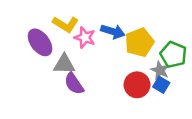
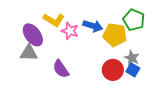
yellow pentagon: (139, 42) -> (115, 35), turned 30
green pentagon: (173, 55) -> (134, 20), moved
gray triangle: (64, 64) -> (29, 53), moved

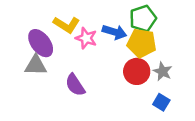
green pentagon: (134, 20) -> (143, 18), moved, turned 30
red circle: (113, 70) -> (137, 71), moved
blue square: (133, 70) -> (161, 102), moved

